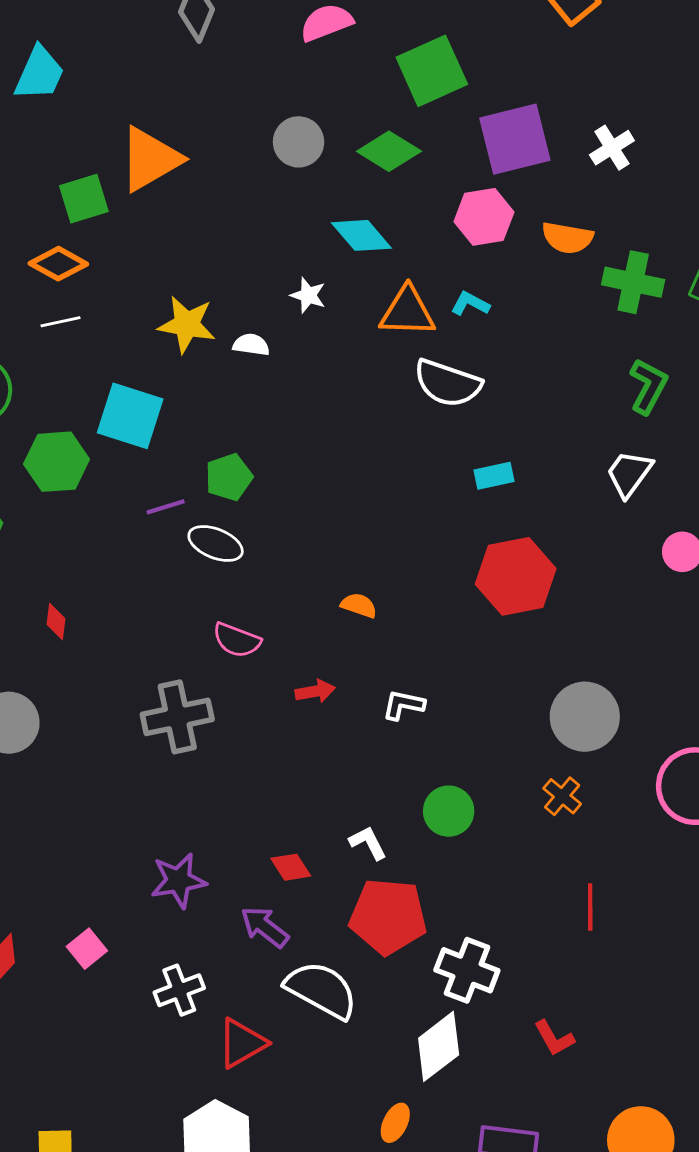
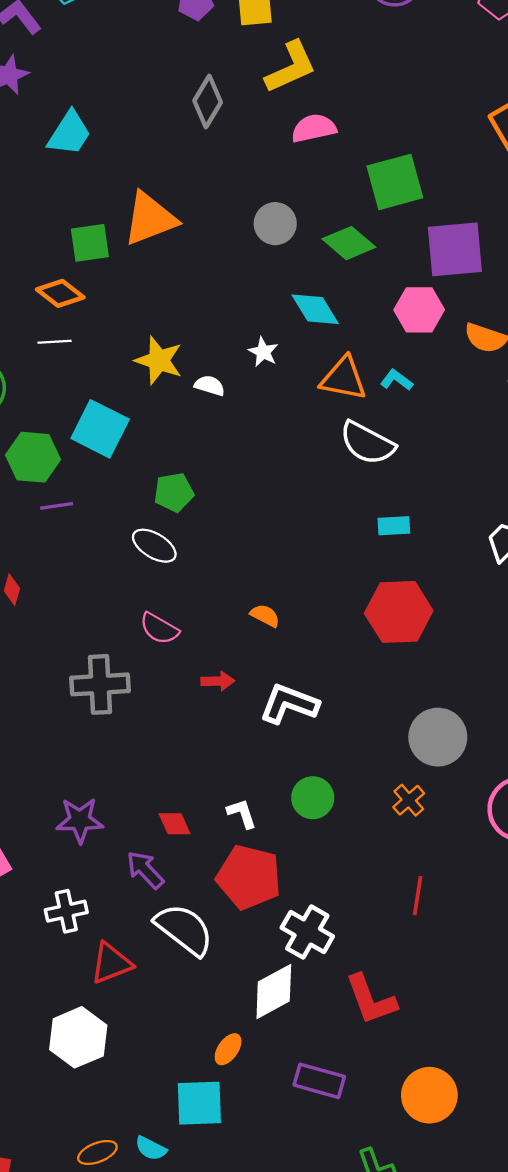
purple line: (166, 507) -> (57, 506), moved
white L-shape: (403, 705) -> (289, 704), size x1.6
red L-shape: (554, 1038) -> (371, 1000), size x1.6

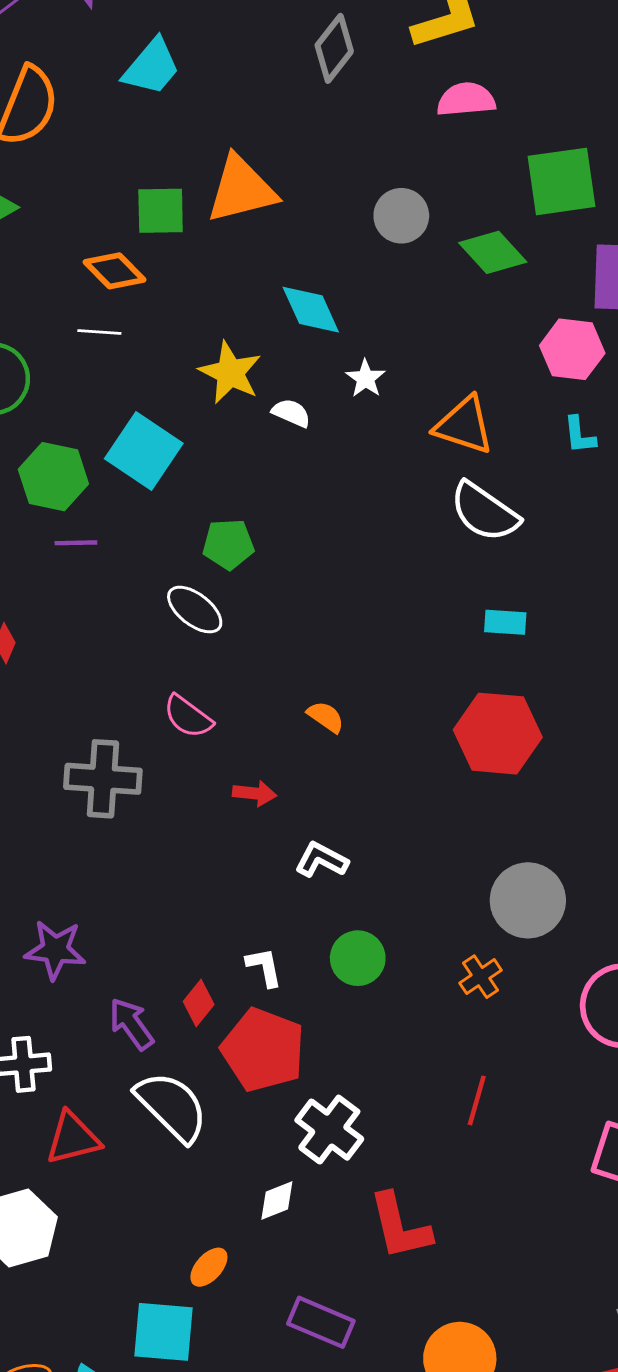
cyan diamond: (315, 309) -> (311, 310), moved
cyan L-shape: (396, 380) -> (579, 435), moved, turned -140
white L-shape: (289, 704) -> (321, 860), moved, size x0.7
red diamond: (175, 824) -> (199, 1003), moved, turned 56
white diamond: (274, 991) -> (277, 1200), size x0.6

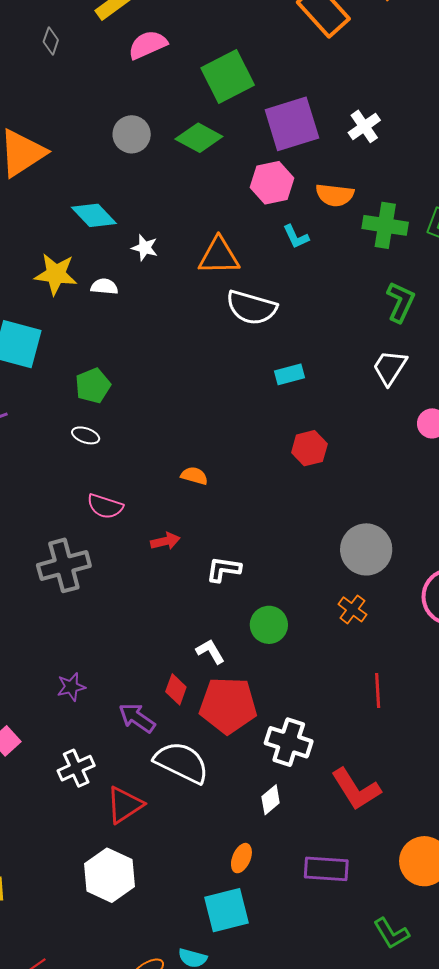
gray diamond: (334, 48) -> (51, 41), size x0.6
white ellipse: (195, 610) -> (86, 435), size x0.7
red hexagon: (498, 734) -> (309, 448), size x0.6
purple star: (55, 950) -> (71, 687), size x0.7

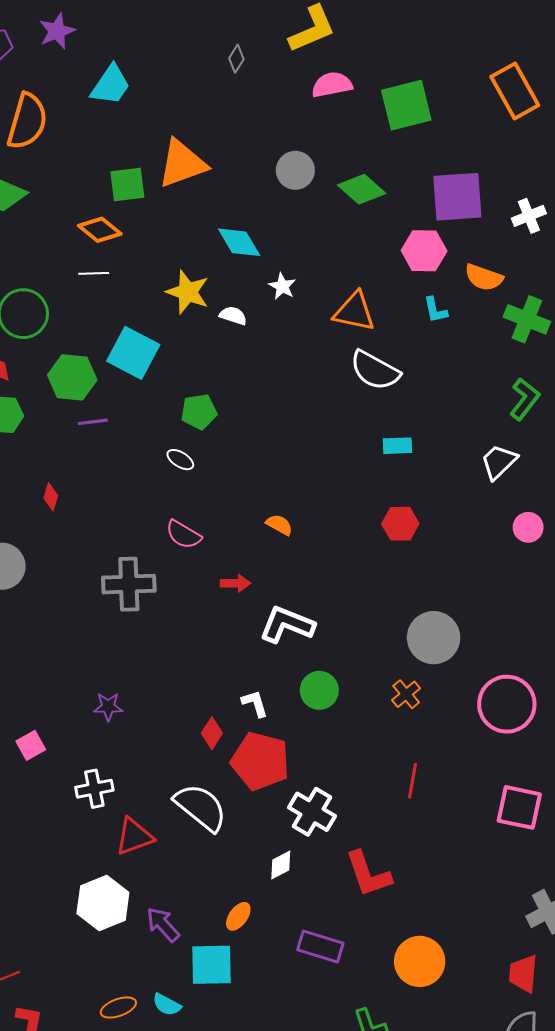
green square: (228, 76) -> (406, 105), moved
white L-shape: (224, 569) -> (287, 625), size x1.5
purple arrow: (137, 718) -> (163, 925), moved

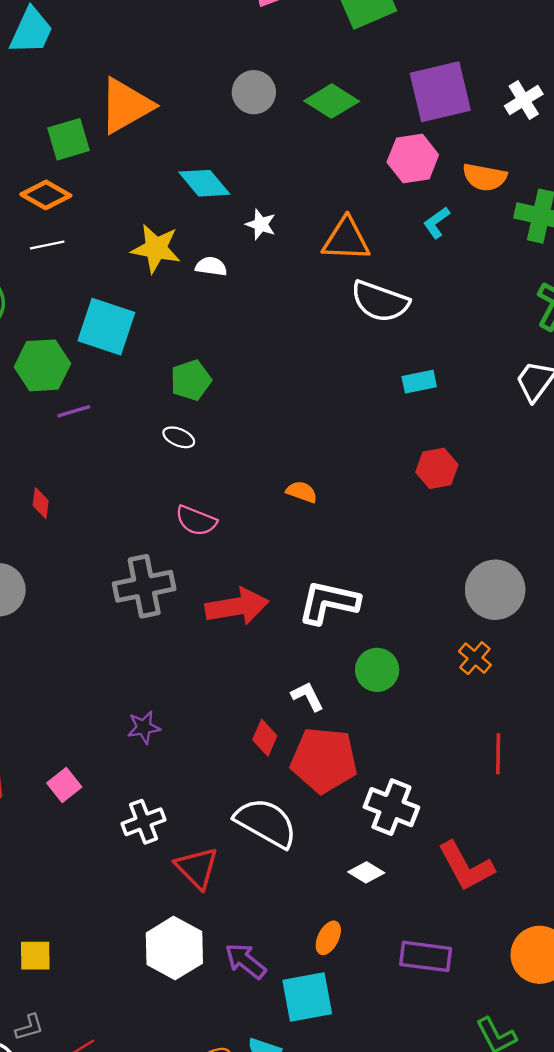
cyan L-shape: (435, 310) -> (437, 223), turned 76
red arrow: (235, 583) -> (237, 606), moved, size x1.8
red triangle: (134, 836) -> (197, 868), turned -45
white diamond: (281, 865) -> (366, 872), turned 68

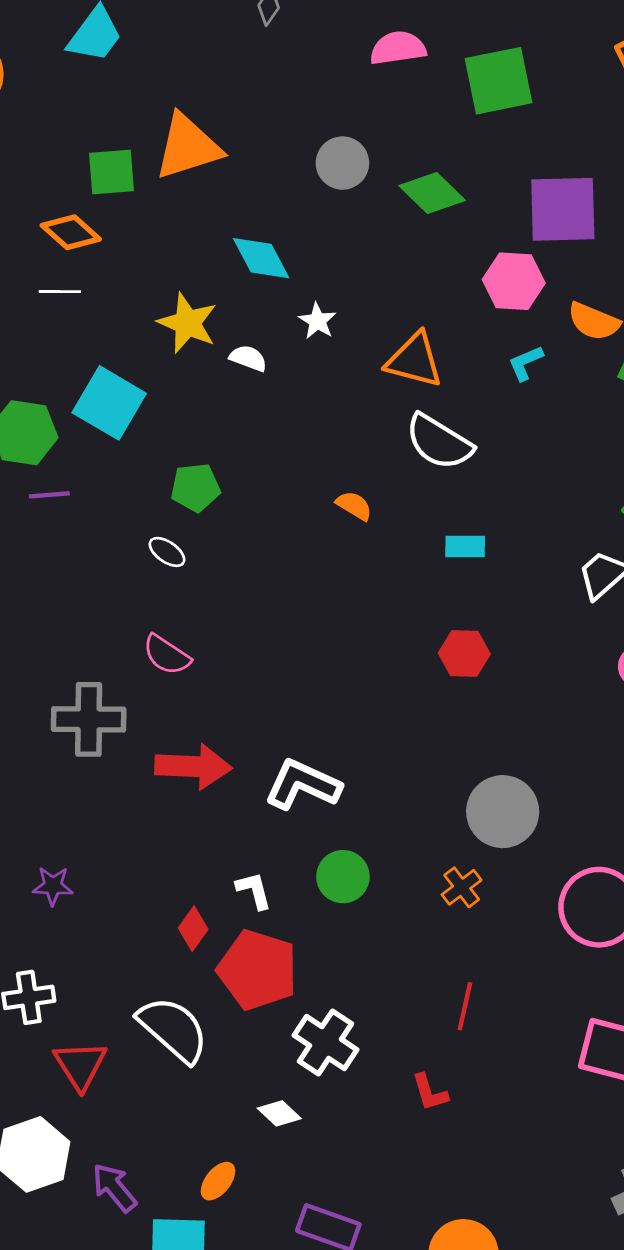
orange semicircle: (302, 492) -> (354, 506), moved
red L-shape: (466, 866) -> (430, 1092), moved, size x0.6

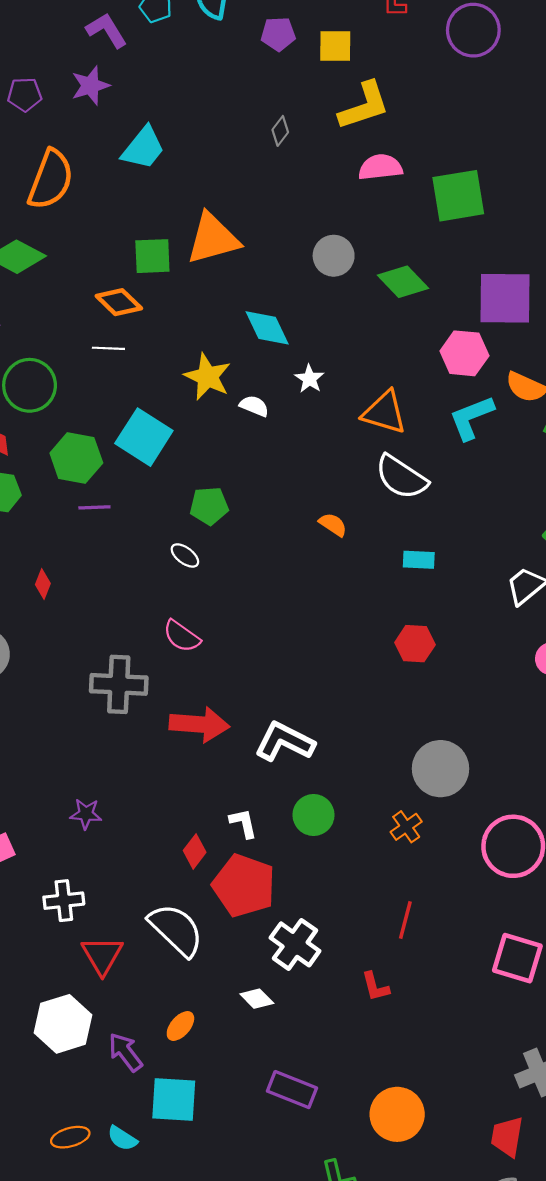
cyan L-shape: (526, 363) -> (471, 418), size x1.6
orange ellipse: (218, 1181) -> (180, 1026), moved

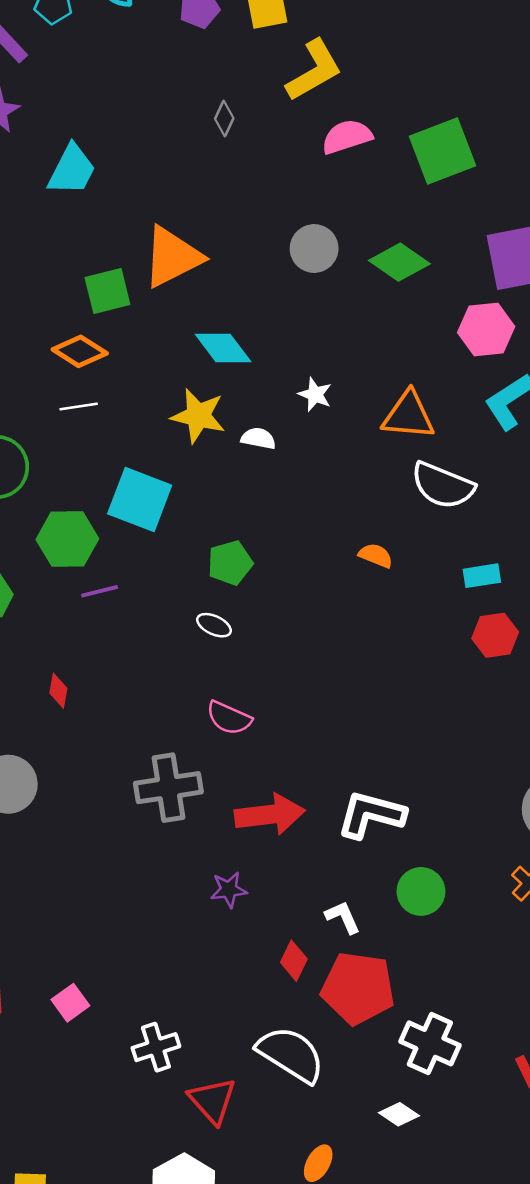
cyan diamond: (267, 328) -> (223, 348), moved
red hexagon: (415, 644) -> (495, 635), moved
purple star: (86, 814) -> (229, 890), moved

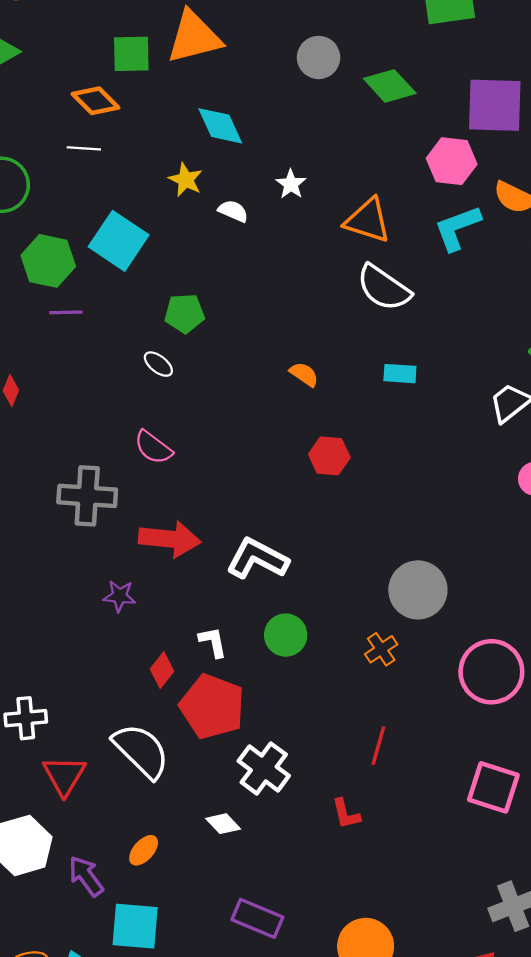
yellow star: (198, 416) -> (186, 180), size x0.7
orange semicircle: (376, 555) -> (304, 374), moved
red hexagon: (495, 635) -> (329, 456), moved

